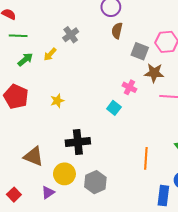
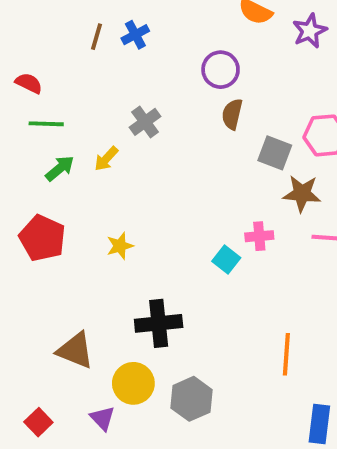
pink cross: (129, 87) -> (259, 236), moved, turned -32
purple triangle: (48, 192) -> (102, 418), turned -40

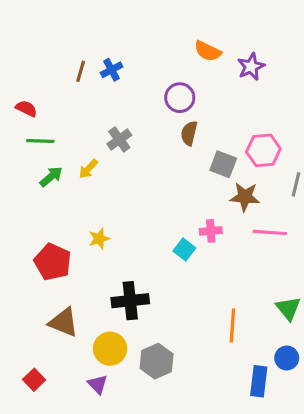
red pentagon: (42, 238) -> (53, 262), moved
purple triangle: (102, 418) -> (98, 384), moved

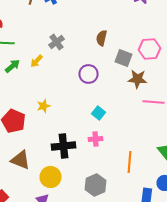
purple circle: (180, 98) -> (88, 74), moved
pink cross: (211, 231) -> (96, 139), moved
gray hexagon: (157, 361) -> (96, 185), moved

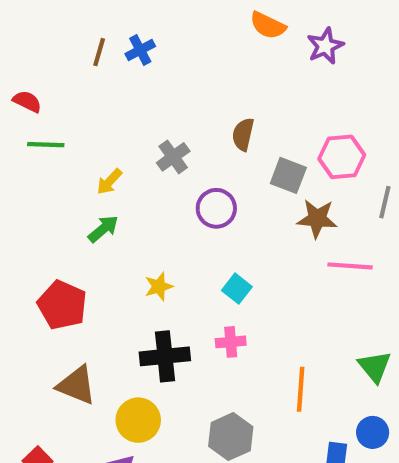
gray cross: (56, 42) -> (173, 157), moved
green arrow: (12, 66) -> (103, 229), moved
yellow star: (44, 106) -> (159, 286), moved

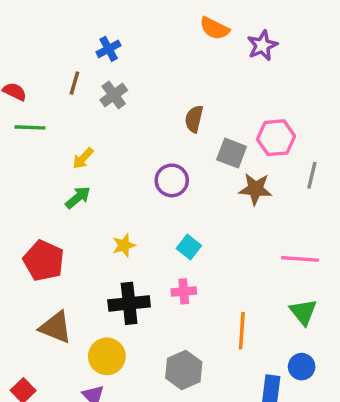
brown line: (99, 52) -> (74, 83), moved
gray cross: (173, 157) -> (114, 95), moved
pink line: (350, 266) -> (300, 259), moved

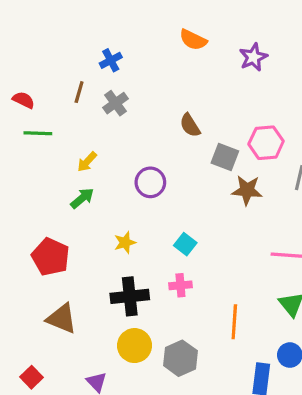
orange semicircle: (214, 28) -> (193, 40), moved
brown semicircle: (194, 119) -> (190, 125), turned -45
purple circle: (172, 180) -> (150, 182), moved
yellow circle: (107, 356) -> (135, 346), moved

